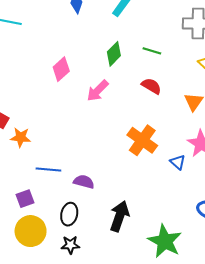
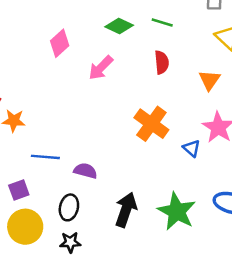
green diamond: (114, 54) -> (119, 26), turned 70
red semicircle: (151, 86) -> (162, 62), turned 54
green star: (165, 241) -> (177, 211), moved

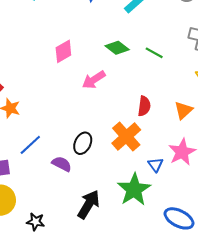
red semicircle: (162, 62) -> (144, 106), moved
blue line: (45, 157) -> (30, 145), turned -60
black ellipse: (69, 207) -> (83, 143), moved
green star: (177, 211) -> (134, 190), moved

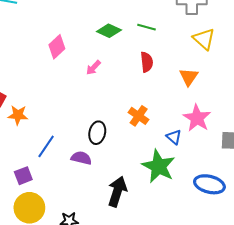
pink arrow: (94, 80) -> (93, 68), size x0.7
red semicircle: (144, 106) -> (147, 62), moved
orange cross: (126, 136) -> (139, 116), size x0.7

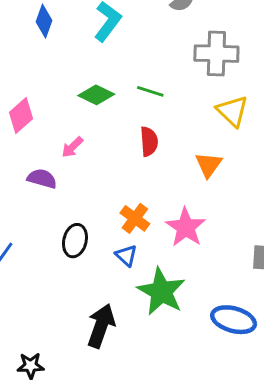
pink star: (197, 118) -> (186, 227), moved
blue triangle: (174, 137) -> (126, 255), moved
purple semicircle: (81, 158) -> (42, 179), moved

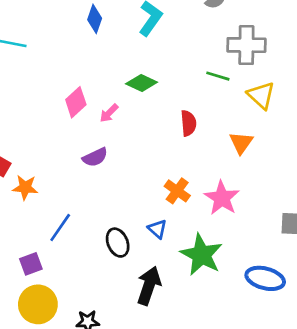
green line: (150, 91) -> (218, 76), moved
pink arrow: (72, 147) -> (109, 113), moved
purple semicircle: (42, 179) -> (95, 157), turned 140
black ellipse: (75, 241) -> (118, 243), moved, turned -36
blue triangle: (126, 255) -> (157, 229), moved

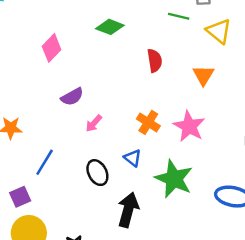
pink arrow: (109, 113) -> (94, 123), moved

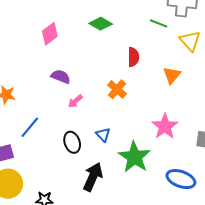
purple semicircle: (72, 97) -> (61, 77), turned -138
orange cross: (148, 122) -> (117, 89), moved
pink star: (189, 126) -> (165, 126), moved

